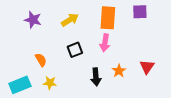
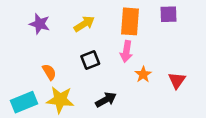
orange star: (119, 71) -> (143, 74), moved
black arrow: (96, 77) -> (106, 100), moved, turned -114
yellow star: (50, 83) -> (60, 100), size x1.6

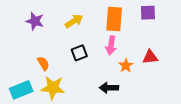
red triangle: (177, 80) -> (150, 57), moved, turned 49
black arrow: (106, 100) -> (109, 88), moved, turned -150

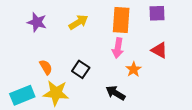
black square: (79, 53) -> (81, 69), moved, turned -35
red triangle: (150, 57) -> (159, 50), moved, turned 35
black arrow: (109, 88) -> (116, 93), turned 30

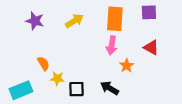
black square: (81, 69) -> (76, 89), moved, turned -35
yellow star: (56, 93) -> (57, 78), moved, size x0.6

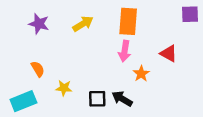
purple square: (149, 12) -> (190, 14), moved
orange semicircle: (43, 64) -> (38, 69), moved
black square: (76, 89) -> (97, 99), moved

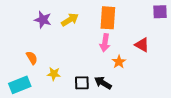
purple star: (39, 24) -> (43, 20), moved

